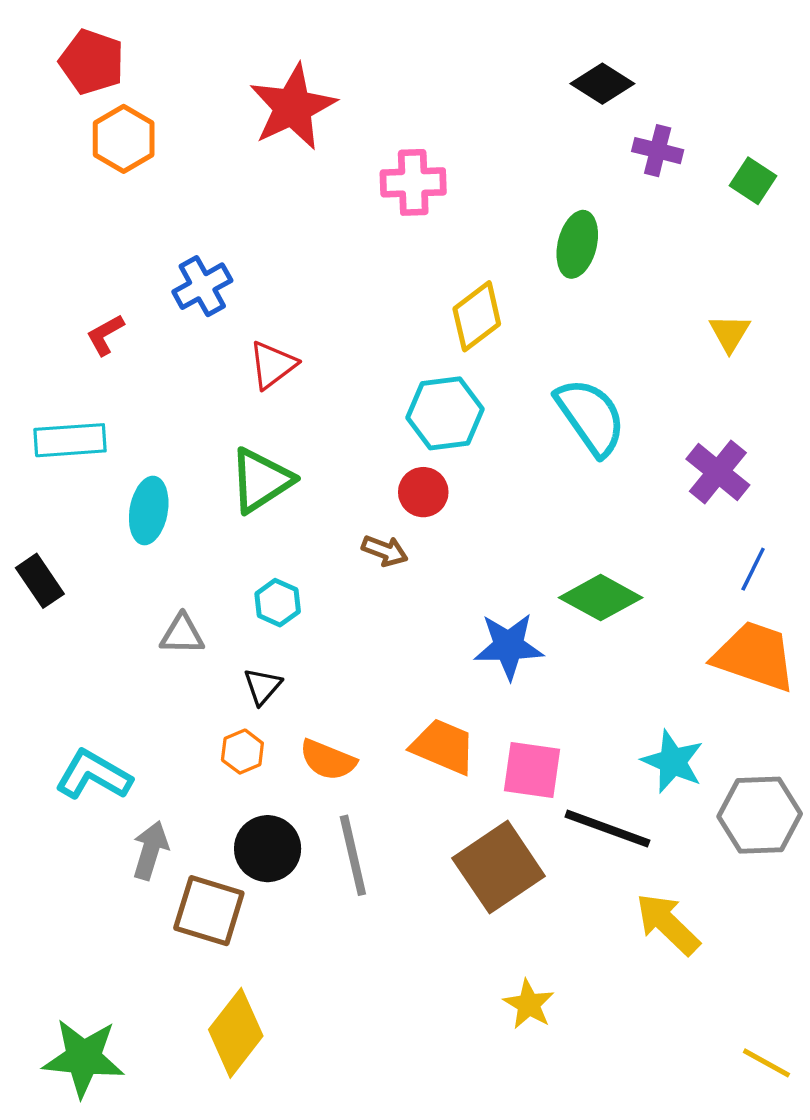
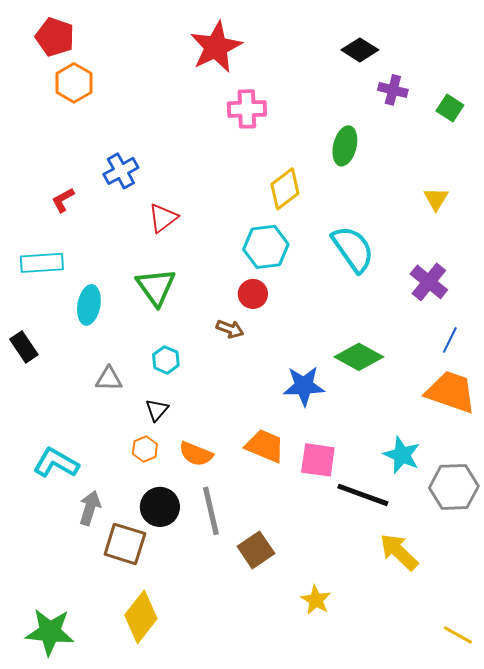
red star: (293, 107) -> (216, 47), moved
green triangle: (261, 480) -> (156, 287), turned -33
brown square: (499, 867) -> (256, 550), moved, size x0.7

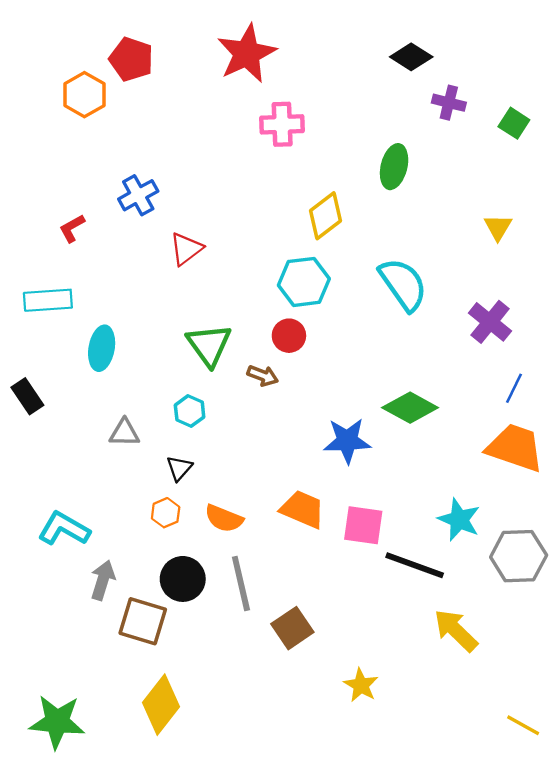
red pentagon: (55, 37) -> (131, 59), moved
green triangle: (156, 287) -> (209, 345), moved

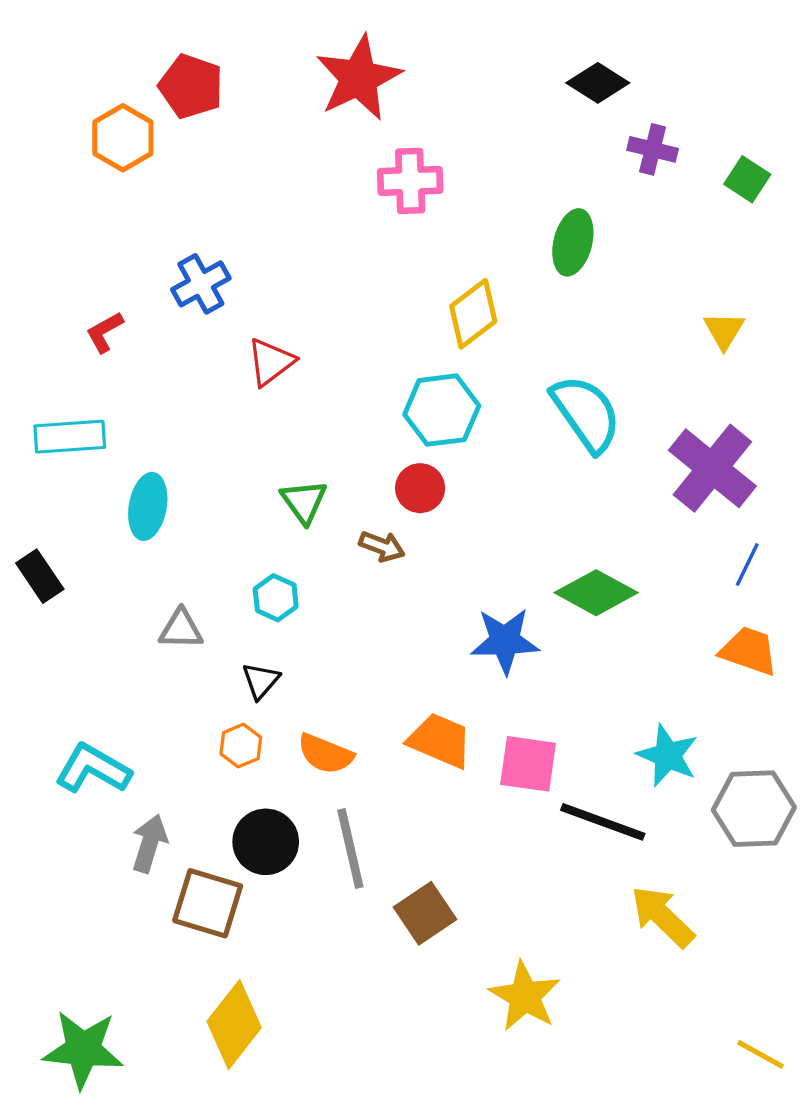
purple cross: (490, 322) -> (712, 468), size x1.4
green triangle: (209, 345) -> (304, 501), size x0.7
orange trapezoid: (515, 448) -> (749, 651), size x0.7
yellow star: (361, 685) -> (525, 996), size x1.4

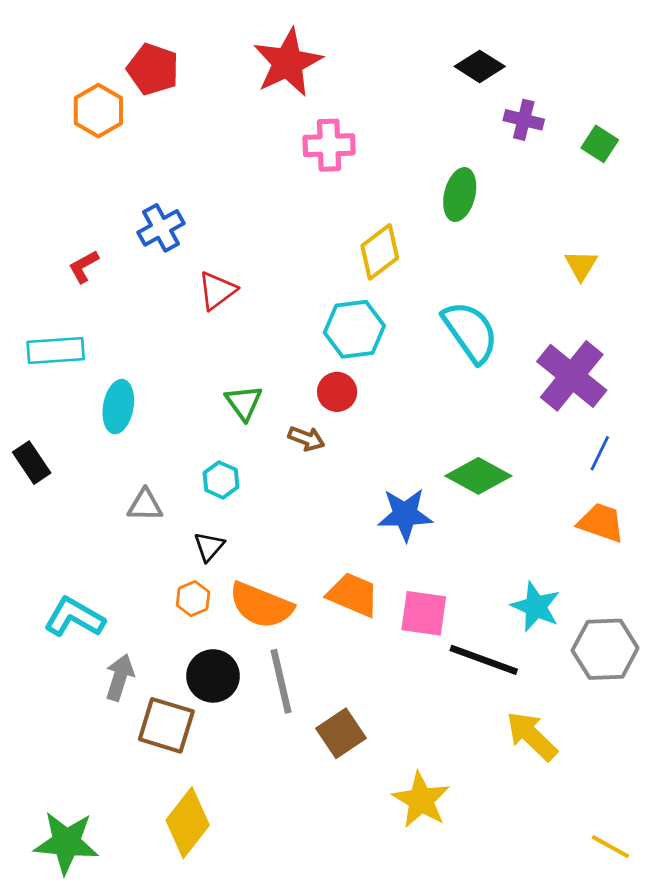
orange semicircle: (325, 754) -> (261, 605), size x1.4

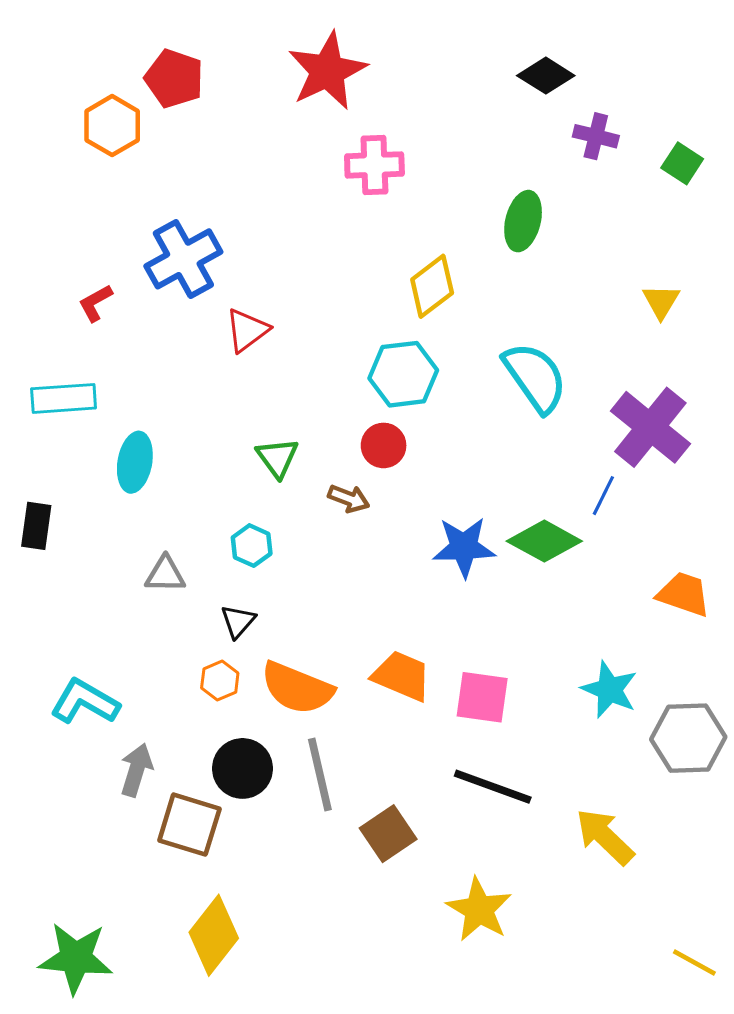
blue cross: (161, 228) -> (183, 259), size x1.4
blue line: (600, 453) -> (603, 496), moved
black rectangle: (32, 463) -> (36, 526), turned 42
blue star: (405, 515) -> (464, 547), moved
black line: (484, 660) -> (493, 787), moved

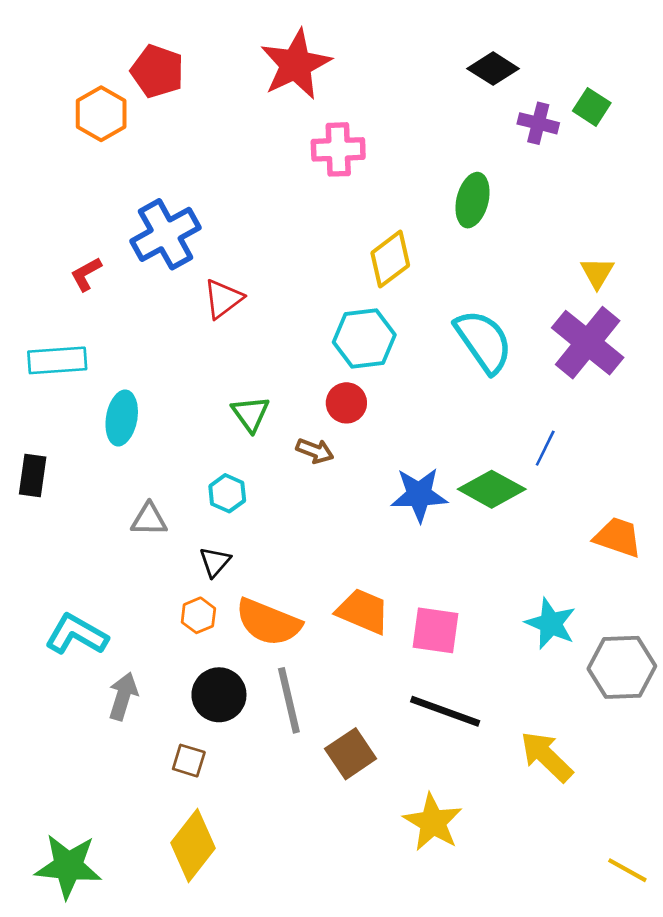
green square: (682, 163) -> (592, 107), moved
purple cross: (650, 427) -> (588, 343), moved
brown square: (189, 825) -> (189, 761), moved, size x0.6

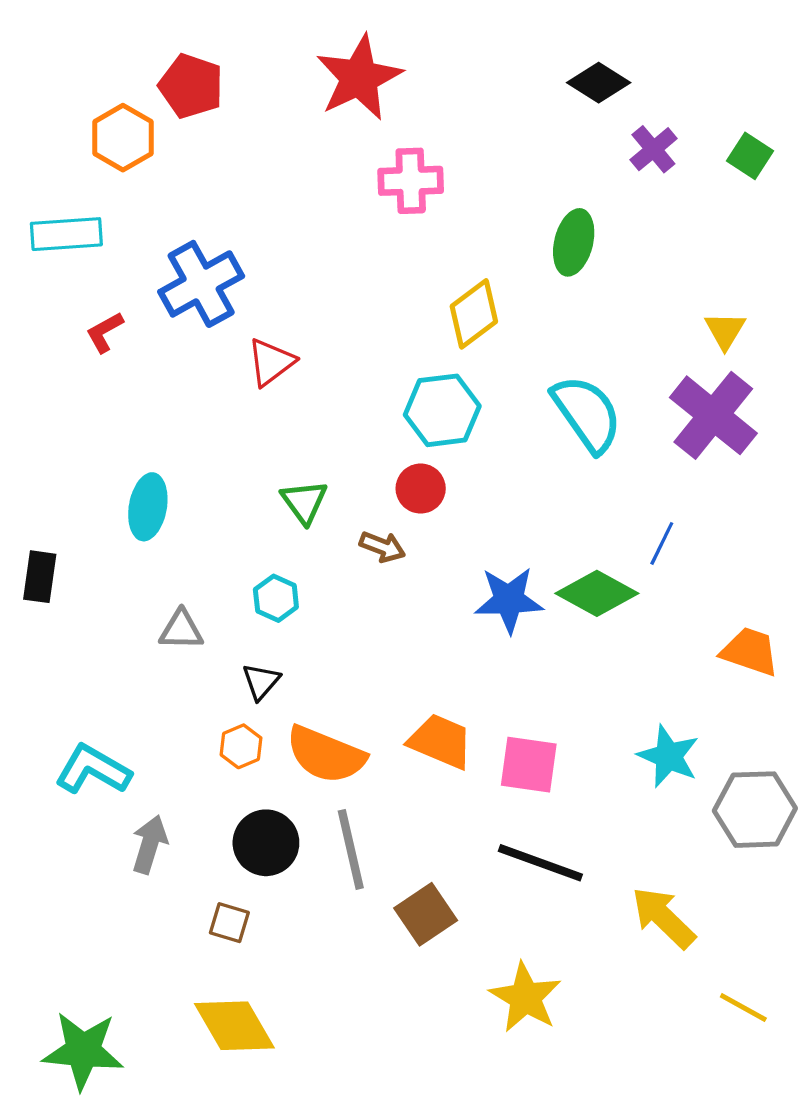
green square: (592, 107) -> (750, 156), moved
purple cross: (538, 123) -> (653, 149), turned 36
cyan rectangle: (57, 360) -> (66, 234), moved
yellow diamond: (193, 846) -> (234, 1026), turned -68
yellow line: (627, 870) -> (743, 1007), moved

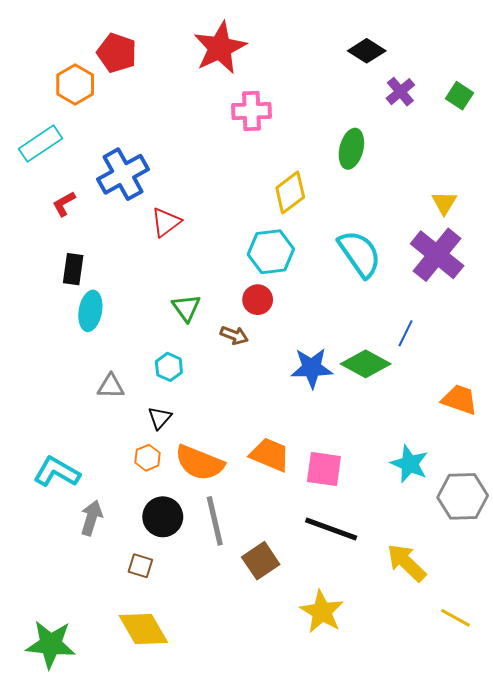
cyan rectangle: (66, 234) -> (40, 144), turned -30
black rectangle: (40, 577) -> (73, 269), moved

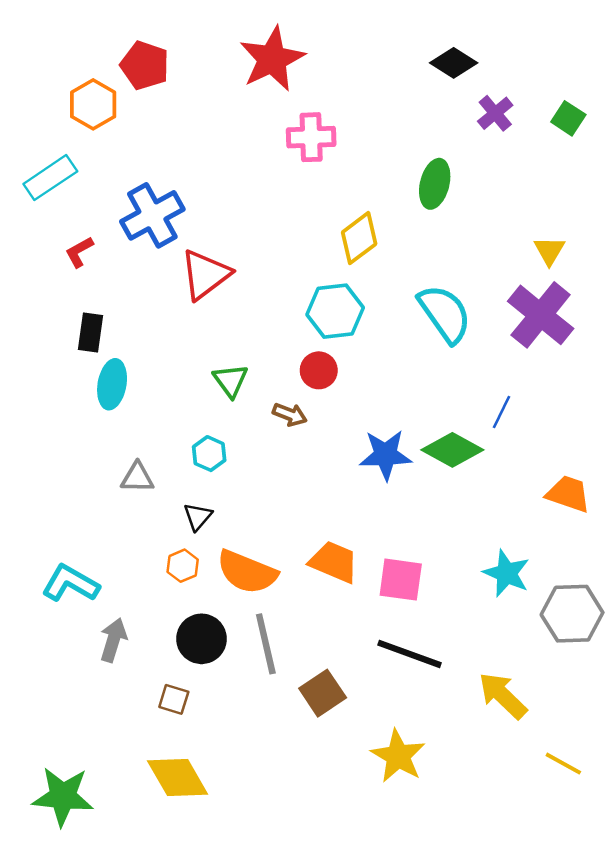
red triangle: (166, 222) -> (205, 275), size x1.4

